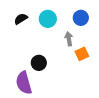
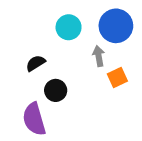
blue circle: (81, 18) -> (116, 26), size x1.5
black semicircle: (21, 19) -> (36, 63), moved

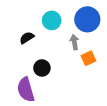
black semicircle: (36, 63) -> (27, 38), moved

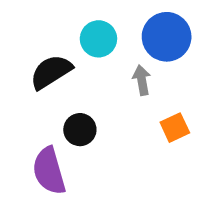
black semicircle: (27, 38) -> (51, 72), size x1.5
orange square: (88, 58) -> (175, 128), moved

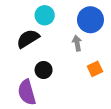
cyan circle: (98, 39) -> (45, 15), moved

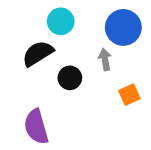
black circle: (44, 70) -> (70, 78), moved

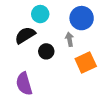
orange square: (129, 95) -> (86, 62), size x1.5

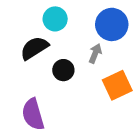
gray arrow: (69, 39) -> (95, 53), turned 32

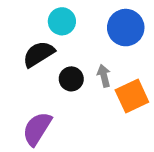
gray arrow: (95, 53) -> (104, 76), moved, turned -36
purple semicircle: (33, 114) -> (37, 129), turned 48

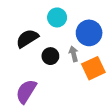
cyan circle: (62, 21) -> (57, 17), moved
blue circle: (126, 28) -> (89, 33), moved

